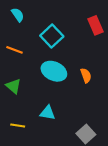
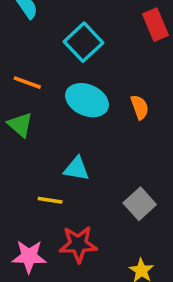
orange line: (15, 50) -> (27, 83), moved
yellow line: (18, 126) -> (50, 200), moved

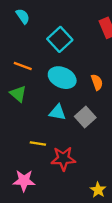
cyan triangle: (76, 169) -> (58, 112), moved
gray square: (140, 204) -> (85, 117), moved
red star: (78, 244) -> (63, 159), moved

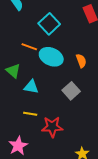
orange line: (23, 66) -> (29, 47), moved
cyan triangle: (58, 112) -> (31, 87), moved
pink star: (24, 181) -> (18, 146), turned -30

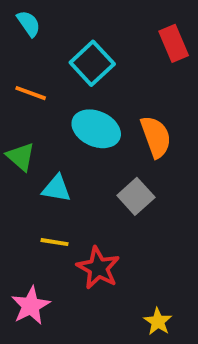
orange line: (29, 47) -> (31, 93), moved
orange semicircle: (81, 61) -> (156, 137), size x1.5
red star: (52, 127) -> (98, 268), turned 30

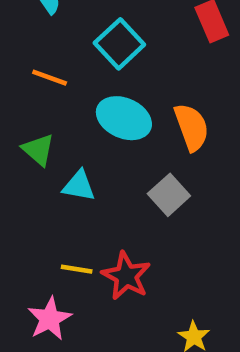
yellow line: (54, 242) -> (77, 269), moved

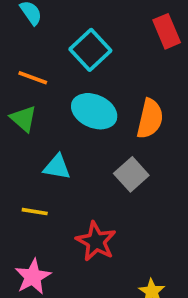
orange semicircle: (192, 127) -> (150, 119), turned 33
green triangle: (38, 150) -> (24, 119), moved
yellow line: (77, 269) -> (35, 212), moved

